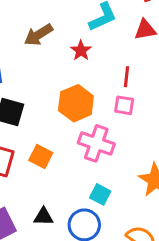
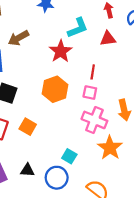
brown arrow: (39, 35) -> (18, 38), moved
red star: (81, 50) -> (61, 51), size x1.5
pink cross: (96, 143) -> (94, 120), moved

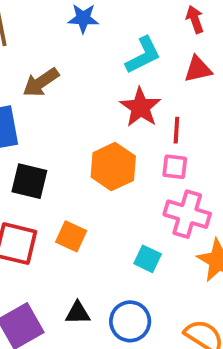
red star: (61, 51) -> (140, 107), moved
cyan square: (69, 156) -> (148, 259), moved

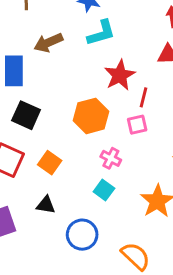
cyan L-shape: (143, 55) -> (101, 33), moved
pink square: (175, 167) -> (137, 125), turned -30
pink cross: (187, 214) -> (111, 158), moved, size x0.6
black triangle: (78, 313) -> (46, 205), moved

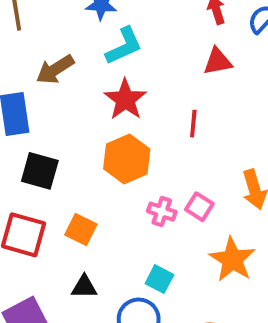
red star: (120, 75) -> (125, 99), moved
pink square: (137, 125) -> (199, 207), moved, turned -36
cyan square: (104, 190) -> (159, 279), moved

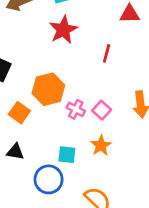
orange hexagon: (127, 159) -> (48, 89), moved
orange star: (232, 259) -> (101, 146), moved, size x0.7
cyan square: (159, 279) -> (67, 155), turned -30

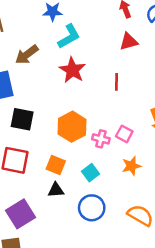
orange square: (19, 113) -> (56, 165), moved
orange star: (101, 146) -> (131, 166), turned 30
cyan square: (67, 155) -> (91, 173), moved, turned -30

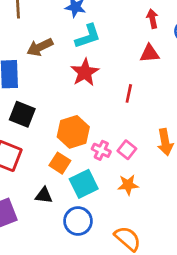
orange square: (56, 165) -> (60, 163), moved
cyan square: (91, 173) -> (84, 184), size x1.5

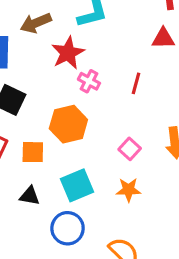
red star: (85, 72) -> (68, 53), moved
pink cross: (101, 150) -> (89, 81), moved
orange square: (60, 163) -> (33, 152), moved, turned -35

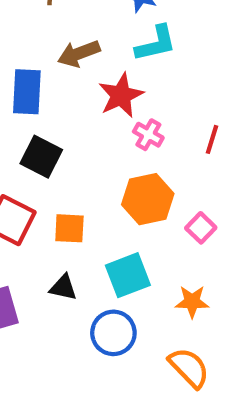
orange hexagon: (68, 124) -> (148, 199), moved
orange star: (128, 190) -> (192, 302), moved

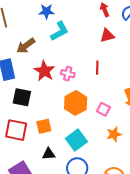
red star: (121, 95) -> (44, 71), moved
orange star: (192, 302) -> (114, 134), moved

